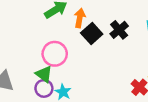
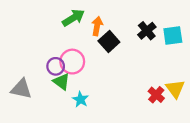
black cross: (119, 30) -> (147, 31), moved
purple circle: (44, 88) -> (56, 66), moved

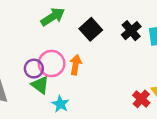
orange arrow: (97, 26) -> (76, 65), moved
black square: (109, 41) -> (91, 29), moved

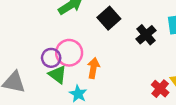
black cross: (131, 31) -> (146, 35), moved
orange arrow: (76, 65) -> (93, 68), moved

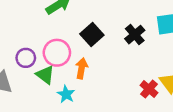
black square: (109, 18) -> (92, 35), moved
purple circle: (51, 58) -> (26, 58), moved

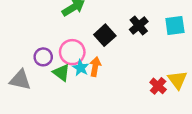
black cross: (135, 35) -> (139, 25), moved
cyan star: (66, 94) -> (81, 68), moved

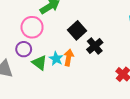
black cross: (139, 25) -> (95, 46), moved
pink circle: (72, 52) -> (32, 27), moved

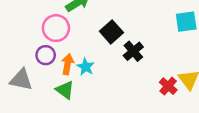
orange arrow: (69, 58) -> (68, 64), moved
green triangle: (39, 63) -> (65, 90), moved

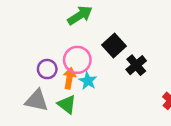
pink circle: (56, 28) -> (77, 60), moved
gray triangle: (21, 80) -> (37, 100), moved

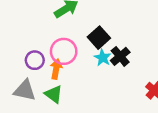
cyan star: (88, 81) -> (103, 58), moved

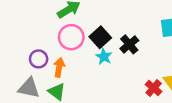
pink circle: (64, 51) -> (71, 37), moved
black cross: (120, 56) -> (129, 44), moved

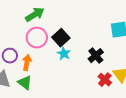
black cross: (129, 44) -> (96, 56), moved

